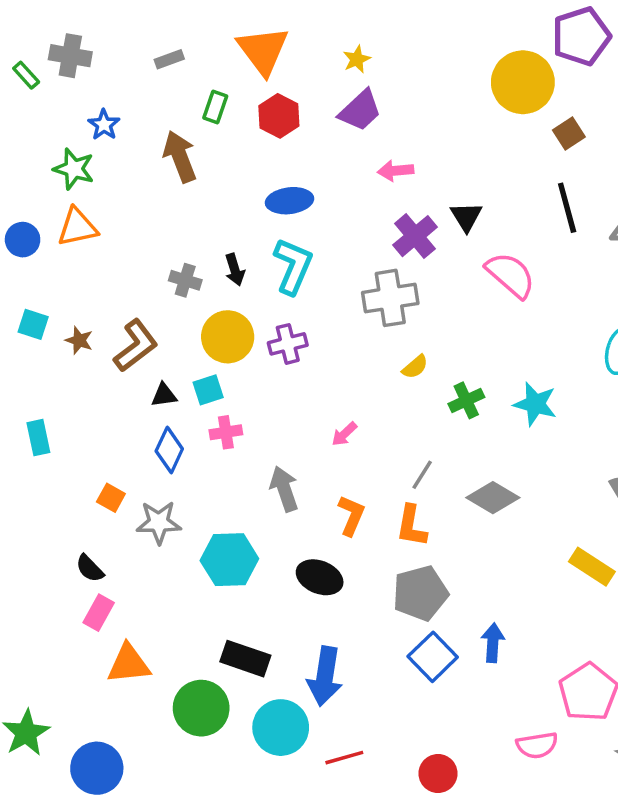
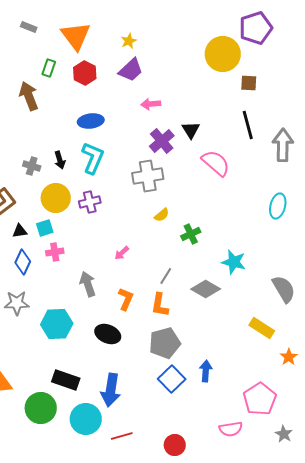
gray rectangle: (169, 59) -> (29, 27), moved, turned 42
brown square: (569, 134) -> (249, 83), turned 36
cyan star: (535, 404) -> (234, 262), moved

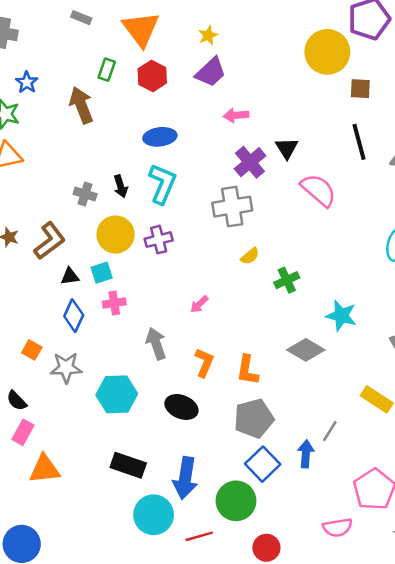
gray line: (166, 276) -> (330, 431), moved
green circle: (41, 408) -> (236, 501), moved

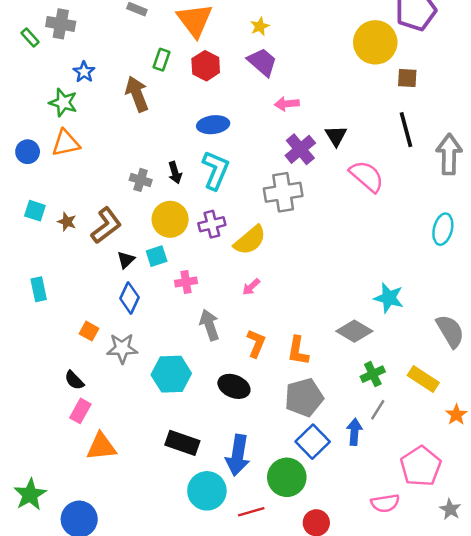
purple trapezoid: (211, 72) -> (262, 62), turned -96
yellow semicircle: (250, 256) -> (250, 240), moved, size x1.8
black triangle: (70, 276) -> (126, 260), turned -36
green cross: (287, 280) -> (373, 374), moved
pink cross: (114, 303) -> (186, 282), moved

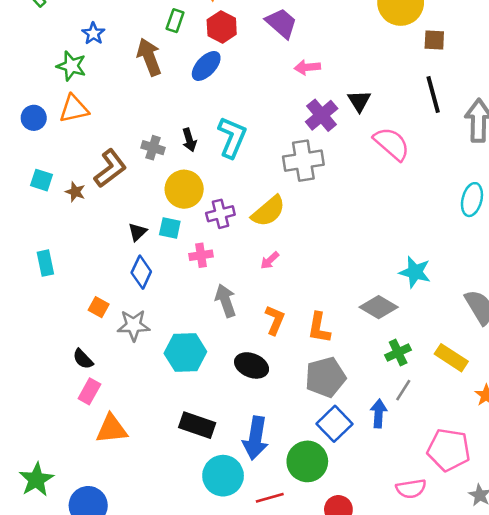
blue ellipse: (213, 125) -> (206, 66), moved, turned -40
purple cross: (212, 224) -> (220, 214), moved
brown L-shape: (106, 225) -> (110, 168), moved
cyan square: (157, 256) -> (170, 228), turned 30
pink pentagon: (421, 466) -> (449, 450), turned -30

